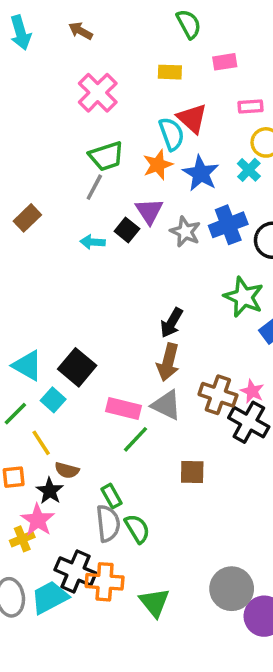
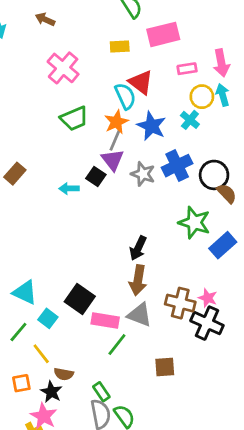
pink rectangle: (225, 62) -> (163, 34), size x1.6
gray line: (94, 187) -> (115, 140), moved
black square: (77, 367) -> (80, 299), moved

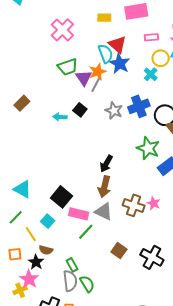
blue star: (151, 126) -> (120, 64), moved
purple triangle: (113, 160) -> (84, 78), moved
cyan square: (48, 318) -> (48, 221), moved
black cross: (207, 323) -> (152, 257), moved
brown square: (165, 367) -> (119, 251), turned 35

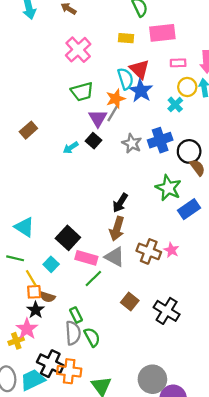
purple triangle: (84, 78) -> (98, 118), moved
cyan arrow: (60, 117) -> (71, 148), turned -40
green line: (16, 217) -> (15, 258), turned 56
orange square: (15, 254) -> (34, 292), moved

